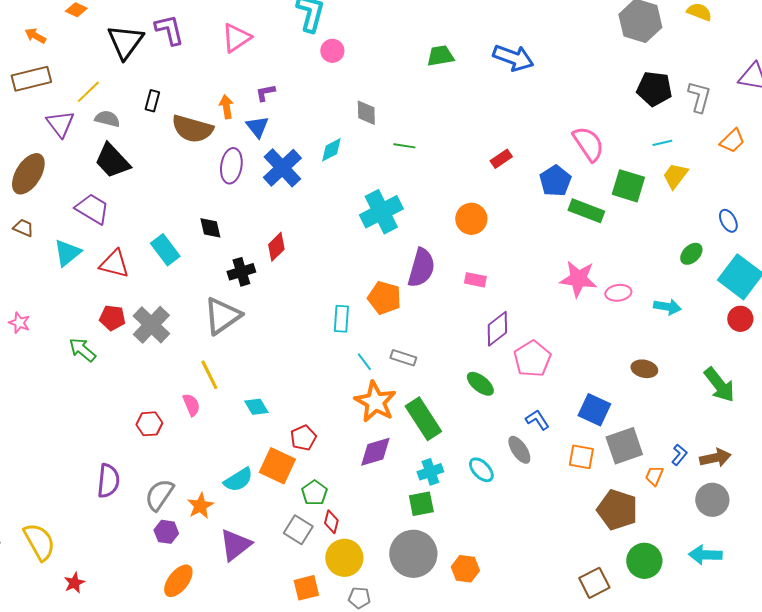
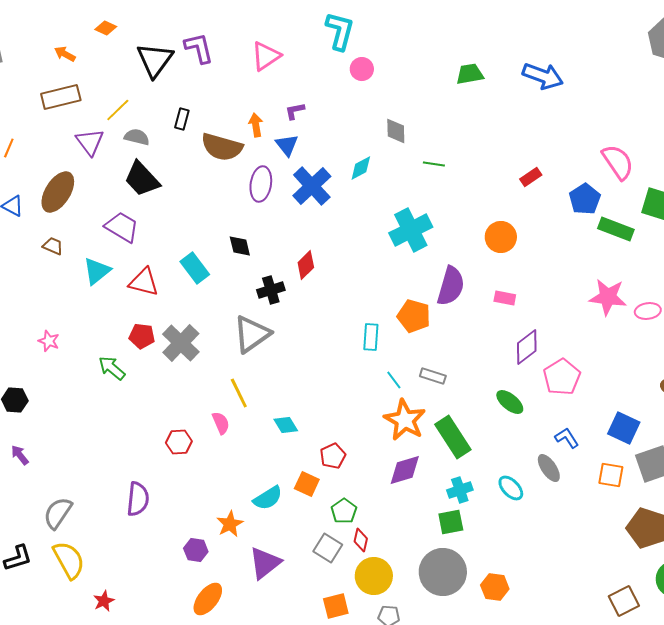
orange square: (277, 466) -> (307, 484), size x0.7
gray semicircle: (159, 495) -> (58, 513), moved

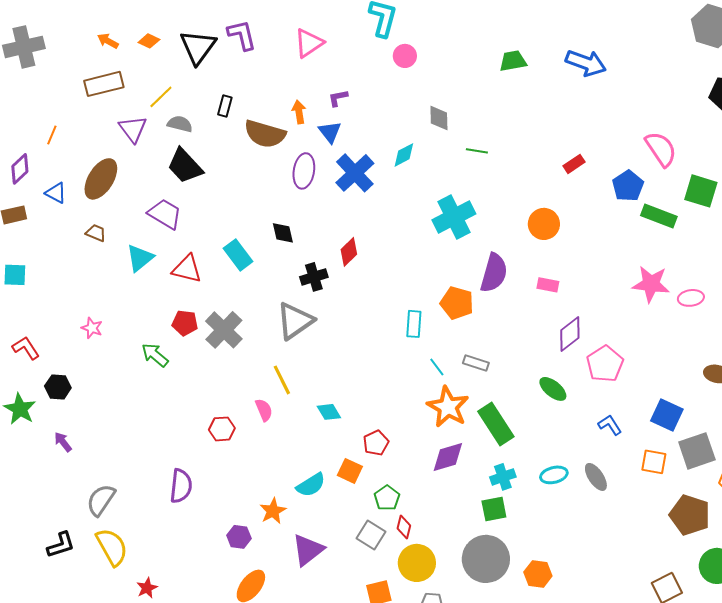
orange diamond: (106, 28) -> (149, 41), moved
gray ellipse: (549, 468) -> (596, 477), moved
cyan ellipse: (511, 488) -> (554, 475), turned -60

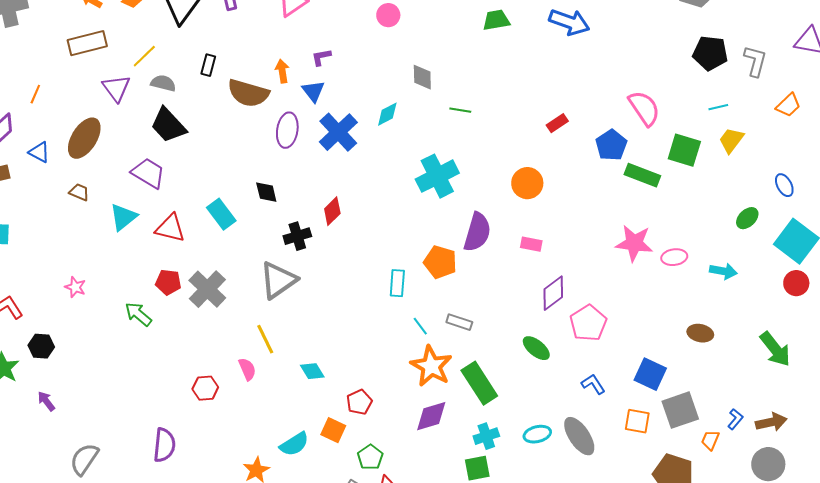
gray ellipse: (596, 477) -> (579, 436), size x1.4

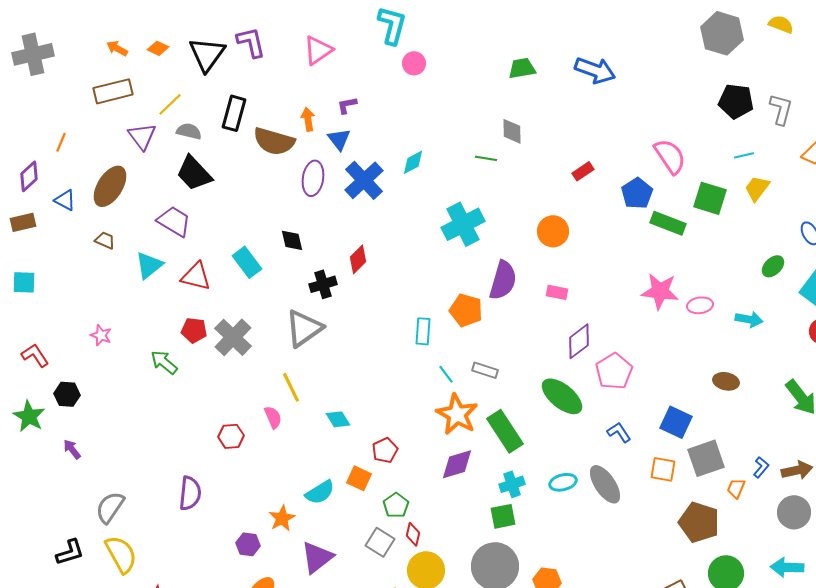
black rectangle: (208, 65) -> (234, 113), size x1.6
gray diamond: (422, 77) -> (512, 131), moved
green ellipse: (536, 348) -> (562, 396), size x1.5

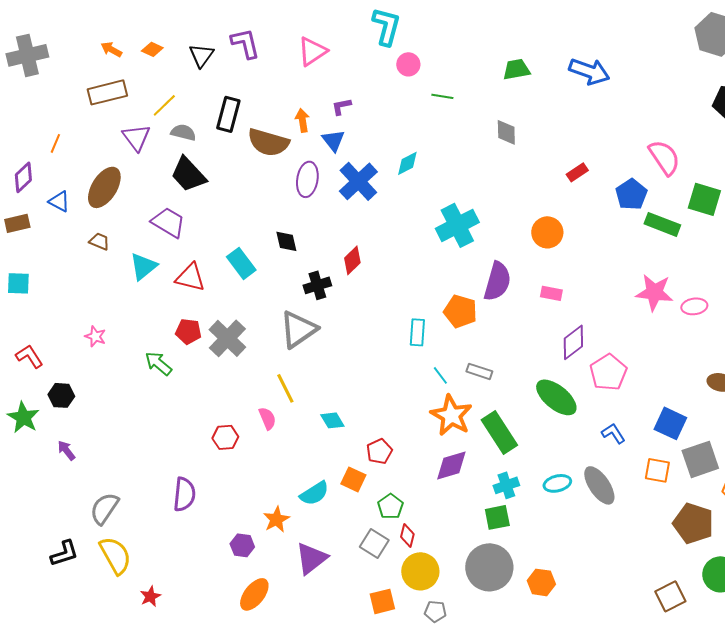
black triangle: (207, 54) -> (201, 55), size x0.7
green line: (486, 158) -> (442, 96), moved

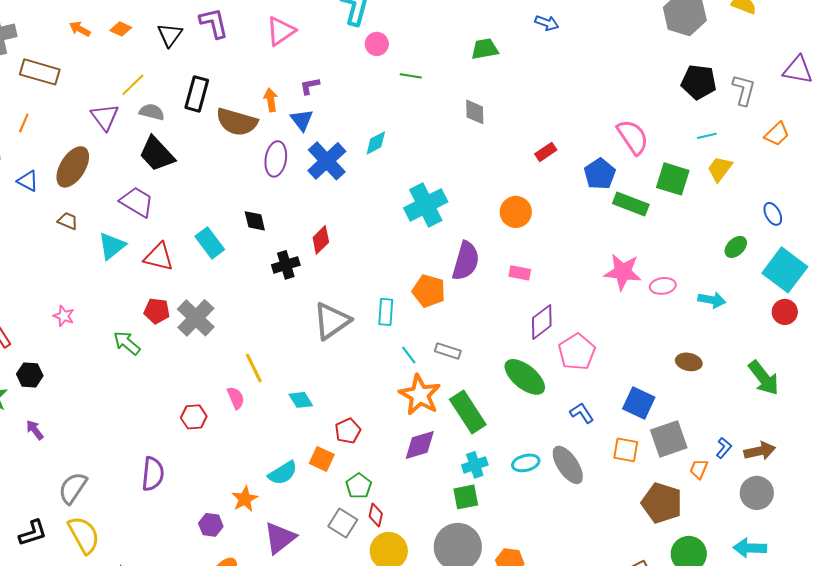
blue arrow: (589, 71) -> (547, 23), moved, size x0.6
brown rectangle: (107, 92) -> (40, 72), moved, turned 30
gray triangle: (298, 329) -> (332, 321), moved

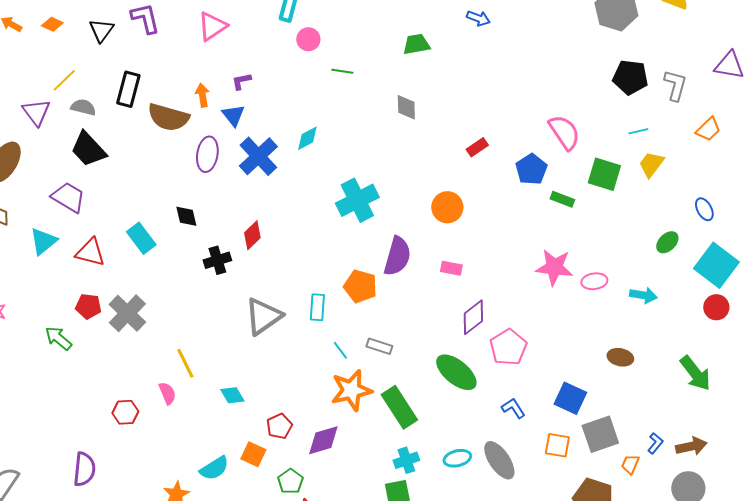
green rectangle: (631, 204) -> (562, 199), size x0.7
orange star: (420, 395) -> (351, 390), turned 30
purple diamond: (420, 445) -> (323, 440), moved

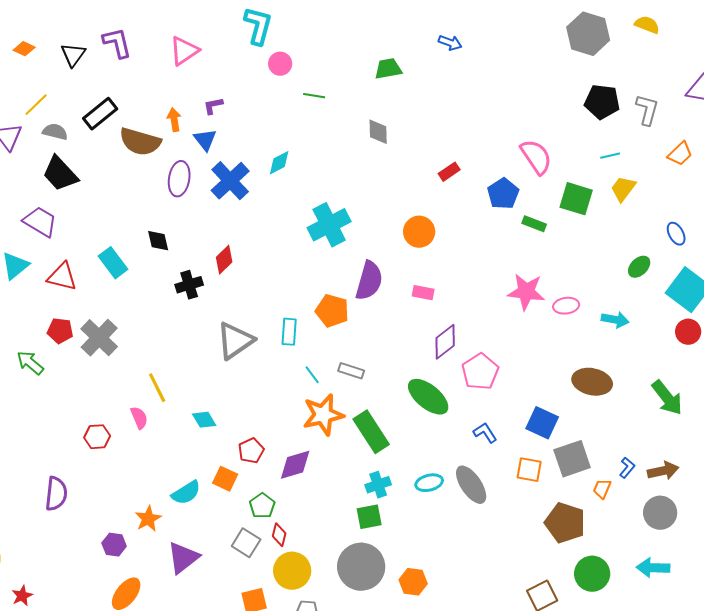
black rectangle: (128, 89) -> (100, 114), turned 36
brown ellipse: (620, 357) -> (592, 382), size x1.5

